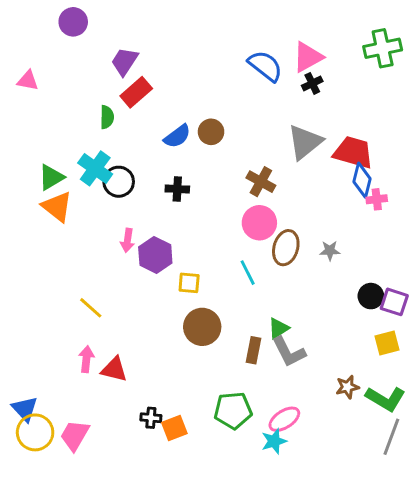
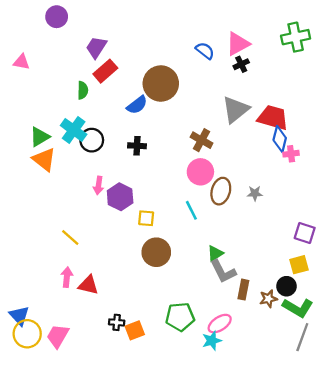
blue semicircle: (265, 66) -> (205, 51), size x0.7
brown circle: (211, 132) -> (161, 83), moved, size x1.8
black circle: (371, 296) -> (286, 286), moved
brown rectangle: (254, 350) -> (243, 290), moved

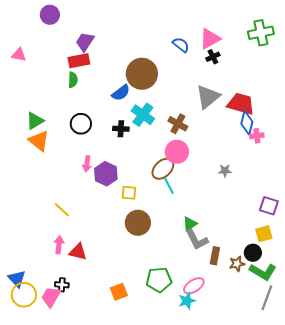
red rectangle: (105, 71) -> (79, 61), moved, turned 30
cyan cross: (74, 130) -> (143, 115), moved
brown ellipse: (221, 191) -> (163, 169), moved, turned 30
black cross: (117, 322) -> (62, 285), moved

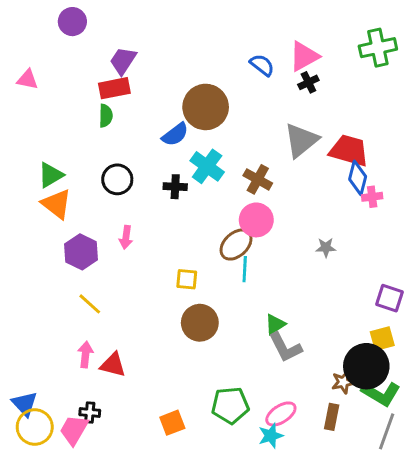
purple hexagon: (106, 174) -> (81, 252), moved
cyan line: (169, 186) -> (245, 269), turned 30
black circle: (253, 253) -> (366, 366), size x1.8
brown rectangle: (215, 256) -> (332, 417), moved

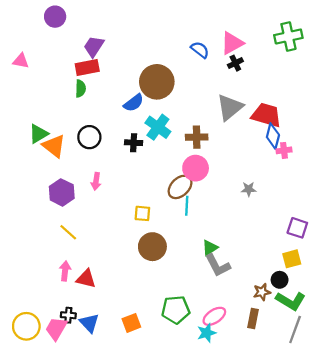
brown cross: (258, 179) -> (197, 137), turned -30
orange triangle: (56, 204) -> (54, 146), moved
black circle: (366, 366) -> (280, 280), size x0.5
blue triangle: (25, 404) -> (89, 323), moved

